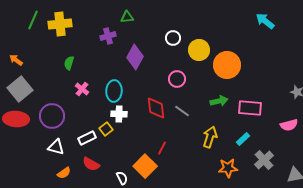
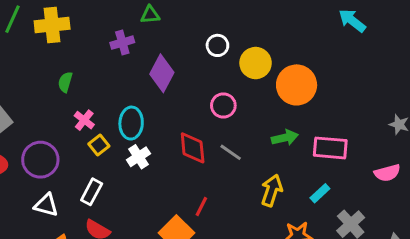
white cross: (119, 114) -> (138, 157), turned -35
yellow square: (106, 129) -> (99, 145), moved
white rectangle: (87, 138) -> (92, 192), turned -36

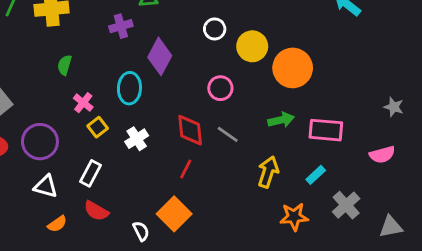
cyan ellipse: (131, 123) -> (129, 88), moved
red line: (201, 206) -> (186, 169), moved

